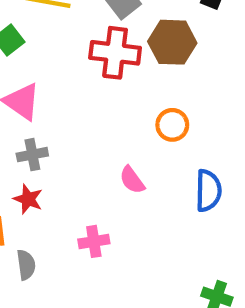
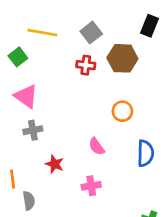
red cross: (115, 53) -> (86, 65), size x0.6
red star: (28, 199) -> (55, 164), moved
pink cross: (94, 241) -> (91, 186), moved

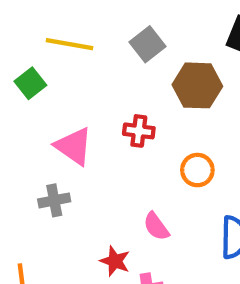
red cross: (86, 65) -> (139, 131), moved
pink triangle: (26, 96) -> (74, 146), moved
red star: (55, 164) -> (115, 261), moved

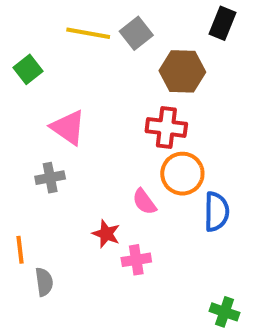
yellow line: (69, 44) -> (88, 33), moved
red cross: (139, 131) -> (166, 127), moved, size x1.4
orange circle: (197, 170) -> (182, 174), moved, size x1.4

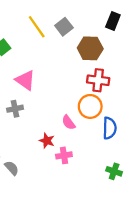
yellow line: (88, 33) -> (37, 27), turned 45
red cross: (166, 127) -> (98, 80), moved
gray semicircle: (44, 282) -> (12, 168), turned -35
green cross: (224, 312) -> (114, 171), moved

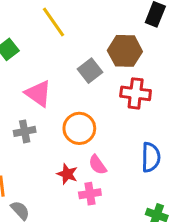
gray square: (64, 27) -> (90, 71), moved
orange circle: (90, 106) -> (79, 128), moved
pink semicircle: (69, 122) -> (98, 165), moved

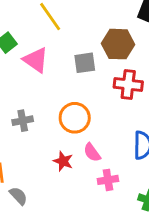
gray square: (90, 71) -> (85, 63), turned 30
pink triangle: (38, 93) -> (36, 60), moved
pink cross: (90, 194) -> (108, 180), moved

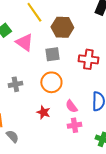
brown hexagon: (118, 44) -> (62, 27), moved
gray square: (85, 63) -> (52, 54), moved
pink semicircle: (92, 152) -> (71, 106), moved

